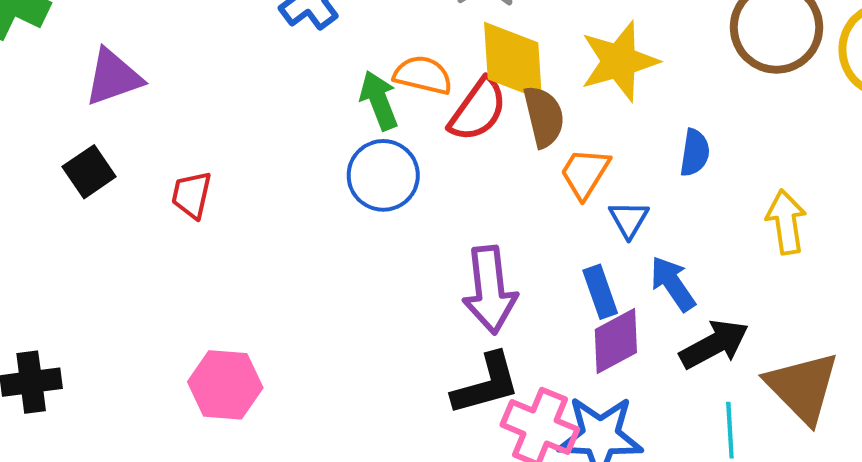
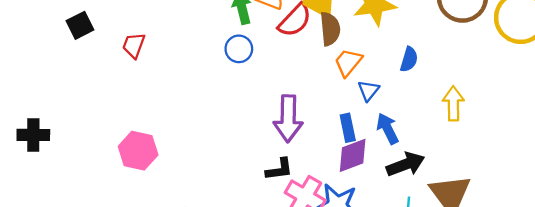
blue circle: (383, 175) -> (239, 49), size x0.7
black L-shape: (486, 384) -> (279, 169), size x0.7

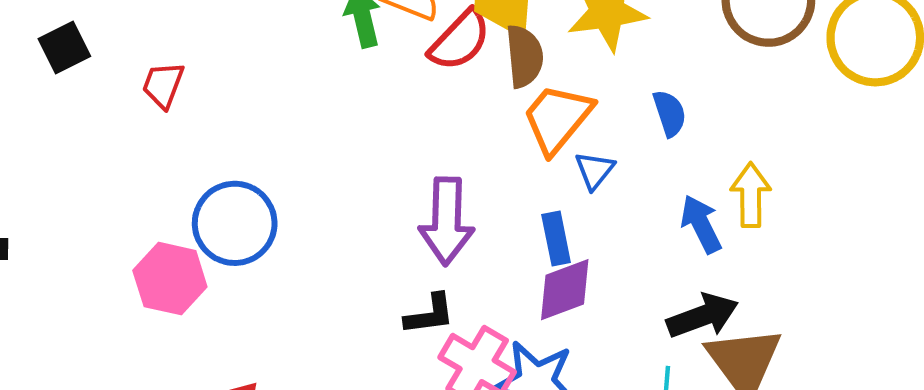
blue circle: (239, 49) -> (235, 223), moved, size x1.6
blue semicircle: (409, 59) -> (670, 113), turned -35
orange trapezoid: (348, 62) -> (557, 118), size x1.4
blue arrow: (388, 129) -> (701, 224), moved
black arrow: (406, 164) -> (703, 316), moved

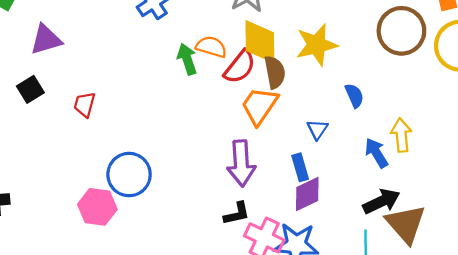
orange trapezoid: (557, 118) -> (259, 106), moved

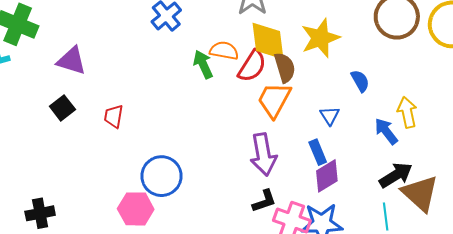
purple triangle: (46, 40) -> (72, 61), turned 40

